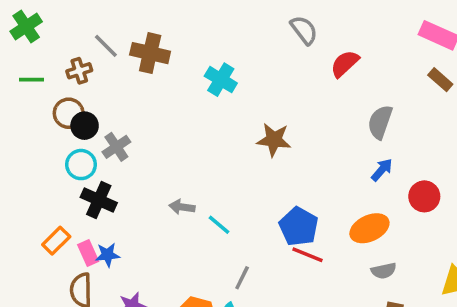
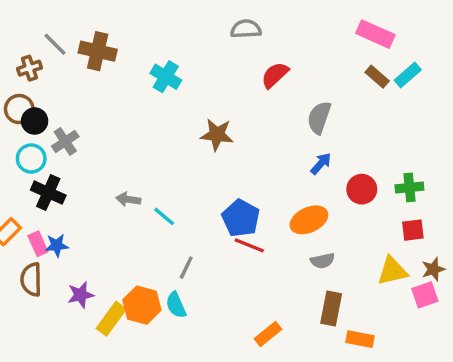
gray semicircle: (304, 30) -> (246, 29), turned -56
red semicircle: (345, 64) -> (275, 75), moved

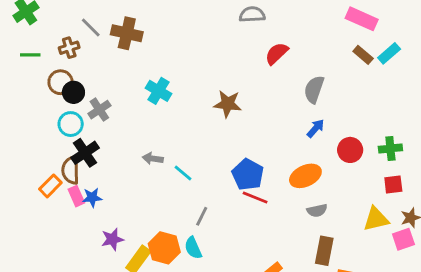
cyan cross: (166, 77) -> (158, 91), moved
black cross: (48, 193) -> (85, 153), turned 32
brown semicircle: (31, 279) -> (71, 170), moved

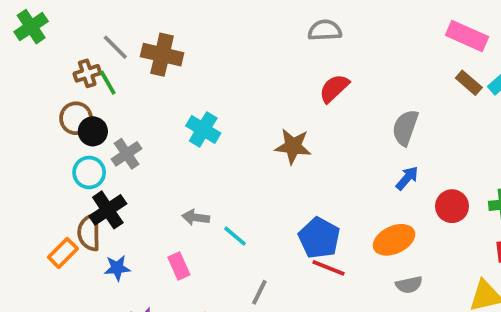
red semicircle: (277, 53) -> (334, 88), moved
green line: (30, 55) -> (108, 83), moved, turned 60
pink rectangle: (76, 196) -> (179, 266), moved

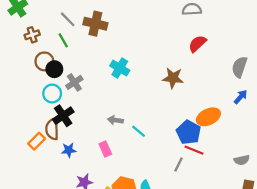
brown cross: (87, 73) -> (32, 35), moved
orange ellipse: (394, 240) -> (208, 117), moved
gray line: (259, 292) -> (178, 164), moved

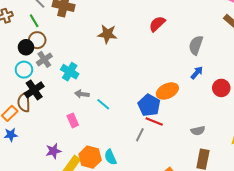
brown circle: (44, 61) -> (37, 40), moved
cyan cross: (120, 68) -> (70, 72), moved
brown star: (173, 78) -> (107, 34), moved
blue star: (69, 150) -> (11, 135), moved

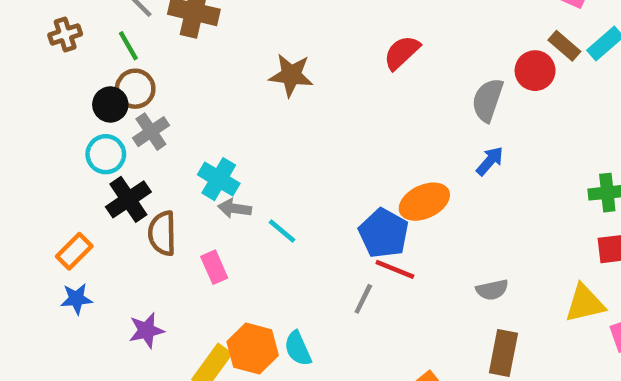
cyan cross: (70, 72) -> (219, 179), moved
red circle: (221, 88) -> (535, 71), moved
brown semicircle: (24, 102) -> (162, 233), moved
purple star: (53, 151) -> (146, 330), moved

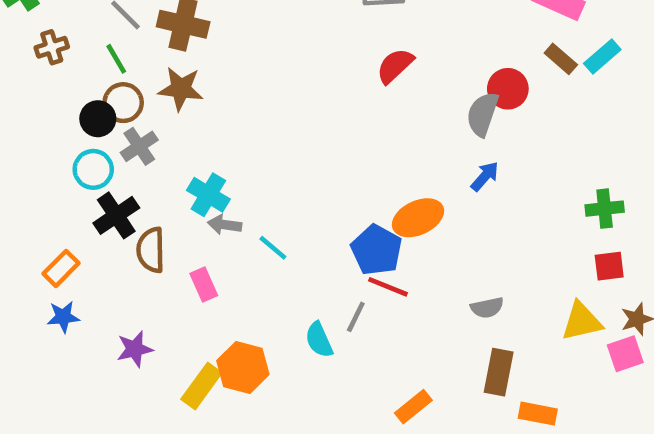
red circle: (535, 71) -> (508, 89), moved
brown star: (291, 75) -> (181, 89), moved
cyan semicircle: (298, 348) -> (319, 340), moved

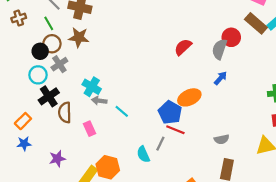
brown rectangle: (561, 59) -> (256, 23), size x1.5
red semicircle: (395, 66) -> (183, 47), moved

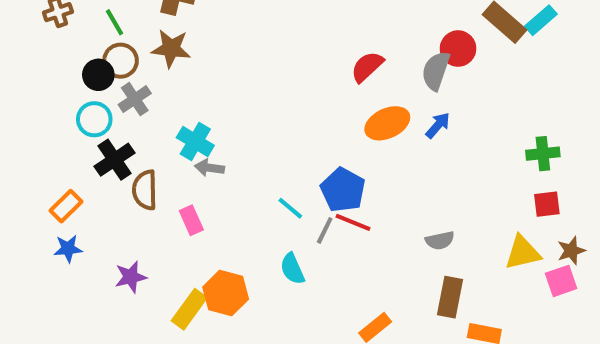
orange ellipse: (189, 97) -> (387, 123), moved
cyan line: (122, 111) -> (290, 208), moved
gray line: (160, 144) -> (325, 230), moved

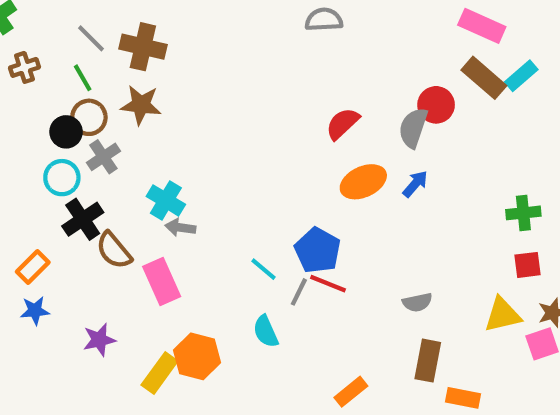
brown semicircle: (145, 190) -> (114, 250), turned -39
pink rectangle: (191, 220) -> (162, 282), size x1.5

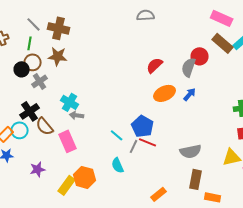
green line: (83, 78) -> (30, 43), turned 40
cyan circle: (62, 178) -> (20, 130), moved
gray semicircle: (417, 302) -> (191, 151), size x1.5

